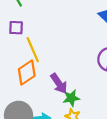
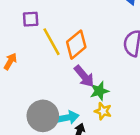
orange diamond: (27, 72) -> (76, 45), moved

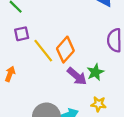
green star: (99, 91) -> (95, 72), moved

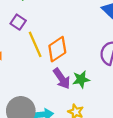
purple square: (22, 34) -> (18, 22), turned 32

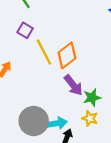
green star: (81, 79) -> (92, 98), moved

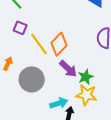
yellow star: (90, 118) -> (86, 95), size x1.5
gray circle: (34, 121) -> (32, 79), moved

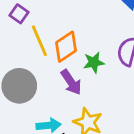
green star: (86, 77) -> (94, 62), moved

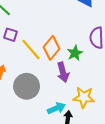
purple arrow: (71, 82) -> (63, 72), turned 36

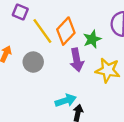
gray circle: (27, 86) -> (33, 62), moved, size x0.7
yellow star: (84, 97) -> (108, 70), moved

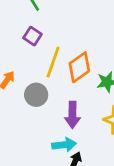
yellow line: (42, 31) -> (53, 62), turned 44
purple arrow: (77, 60) -> (72, 115), moved

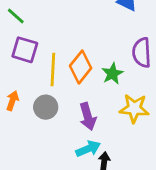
purple square: (32, 36) -> (25, 50), size x1.4

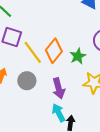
yellow line: (53, 70) -> (33, 52), turned -40
cyan arrow: (88, 149) -> (59, 113), turned -96

